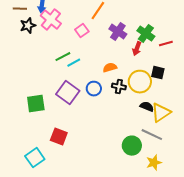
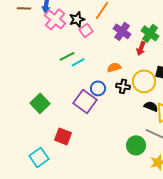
black star: (28, 26) -> (77, 19), moved
purple square: (68, 93) -> (85, 101), moved
green square: (36, 104) -> (40, 103), turned -36

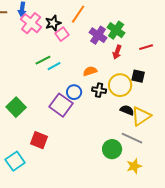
green cross: (150, 33) -> (116, 30), moved

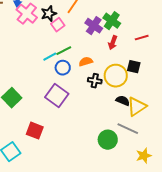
green line: (43, 60) -> (64, 51), moved
blue circle: (74, 92) -> (63, 68), moved
yellow star: (134, 166) -> (144, 156), moved

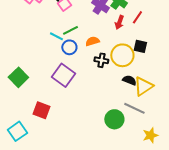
red line: (142, 38) -> (137, 17), moved, turned -40
cyan line: (50, 57) -> (56, 36), turned 56

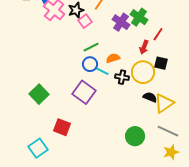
red arrow: (119, 22) -> (144, 47), moved
cyan line: (56, 36) -> (102, 71), moved
gray line: (134, 108) -> (168, 131), moved

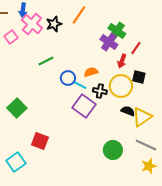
pink square: (85, 21) -> (11, 37), moved
purple cross: (121, 22) -> (109, 42), moved
green line: (91, 47) -> (46, 61), moved
purple square: (84, 92) -> (84, 106), moved

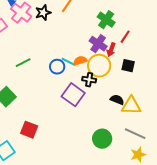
purple cross: (109, 42) -> (98, 44), moved
green line: (46, 61) -> (23, 63), moved
cyan line: (80, 85) -> (68, 62), moved
yellow circle: (121, 86) -> (99, 66), moved
yellow triangle: (142, 117) -> (131, 106), turned 35

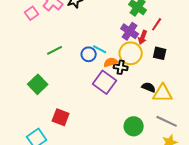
orange semicircle: (80, 61) -> (111, 62), moved

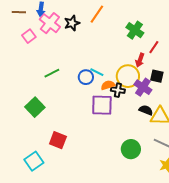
purple cross: (130, 31) -> (143, 87), moved
purple square: (105, 82) -> (102, 105), turned -35

